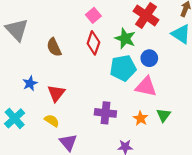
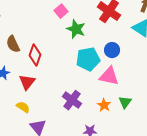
green star: (125, 38) -> (76, 29), moved
red diamond: (93, 43) -> (35, 55), moved
brown semicircle: (54, 47) -> (13, 44), moved
purple cross: (105, 113) -> (72, 100), turned 30

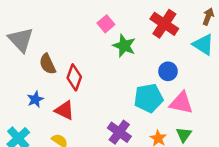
cyan pentagon: (88, 59) -> (149, 98), moved
pink triangle: (109, 76) -> (181, 103), moved
red triangle: (27, 82) -> (65, 110), turned -42

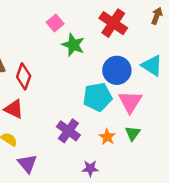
cyan triangle: (203, 45) -> (152, 65), moved
blue circle: (168, 71) -> (117, 70), size x1.5
pink triangle: (181, 103) -> (130, 102), turned 50

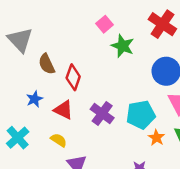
cyan pentagon: (97, 97) -> (141, 115), moved
purple cross: (68, 131) -> (102, 113), moved

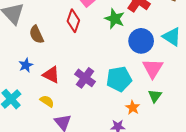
green star: (123, 46) -> (115, 19), moved
red diamond: (73, 77) -> (73, 21), moved
orange star: (156, 138) -> (133, 108), moved

